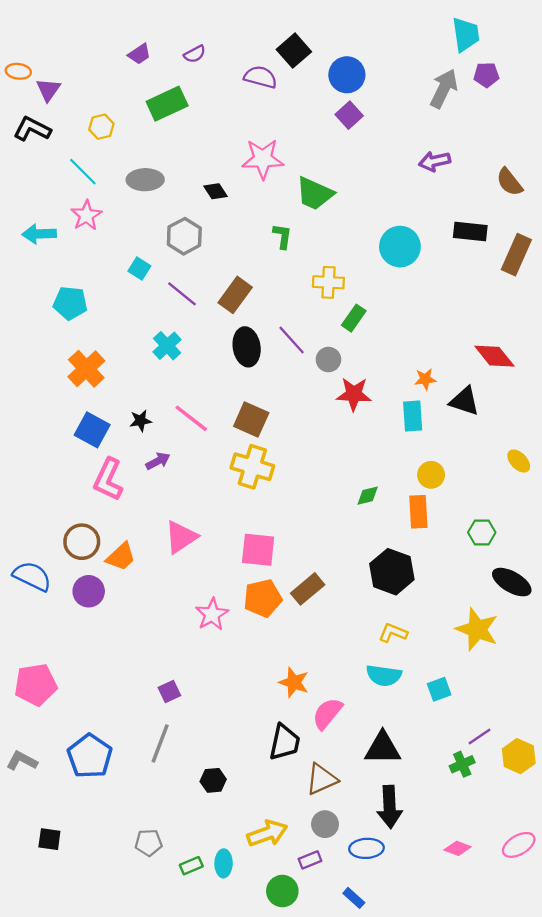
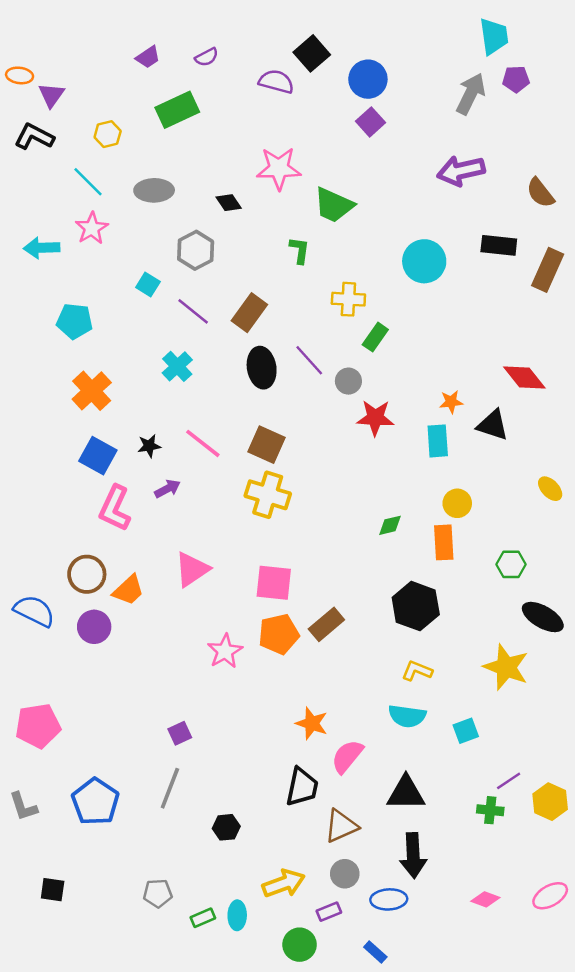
purple arrow: (435, 161) -> (461, 171), size x1.4
gray L-shape: (22, 761) -> (23, 807), turned -136
green cross: (462, 764) -> (490, 810), turned 30

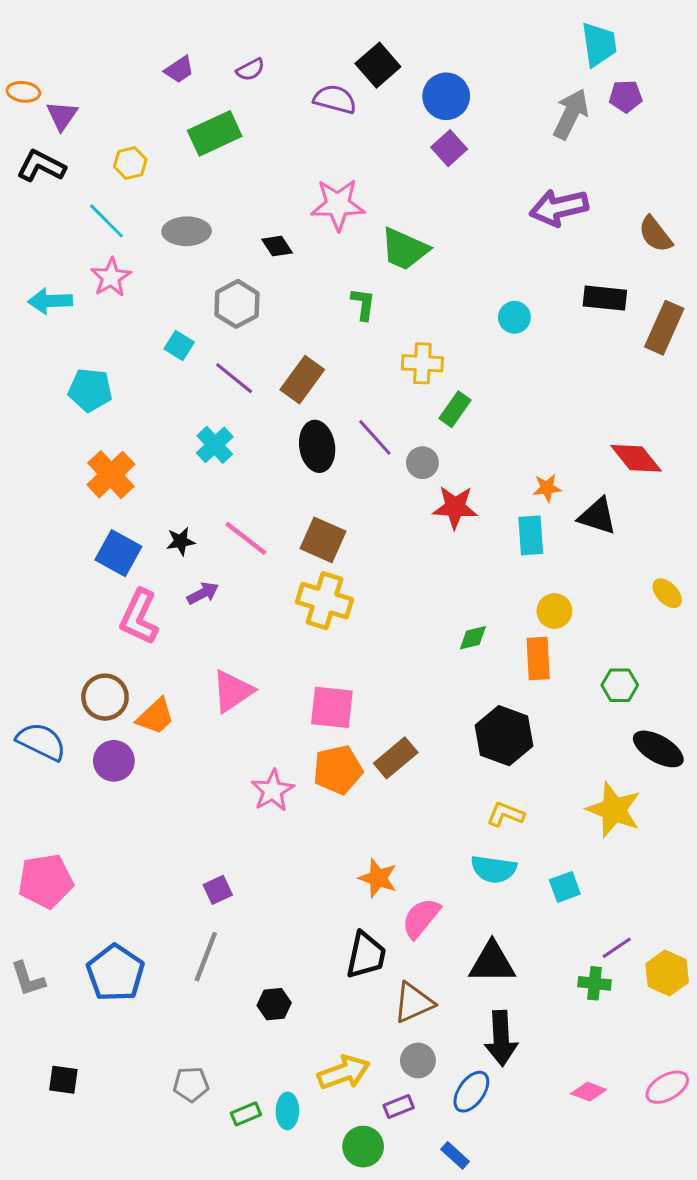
cyan circle: (424, 261) -> (514, 317), size x0.6
blue ellipse: (389, 899) -> (471, 1092), turned -52

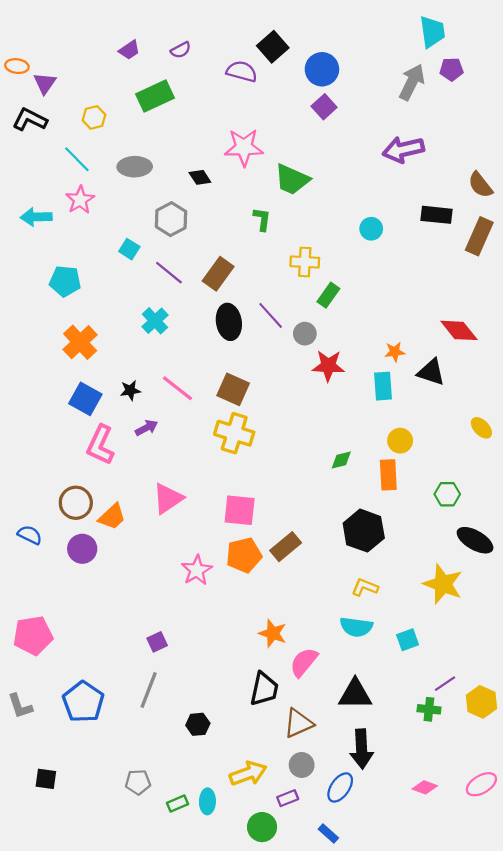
brown semicircle: (655, 234) -> (480, 185), moved
blue semicircle: (41, 742) -> (30, 535), size x0.7

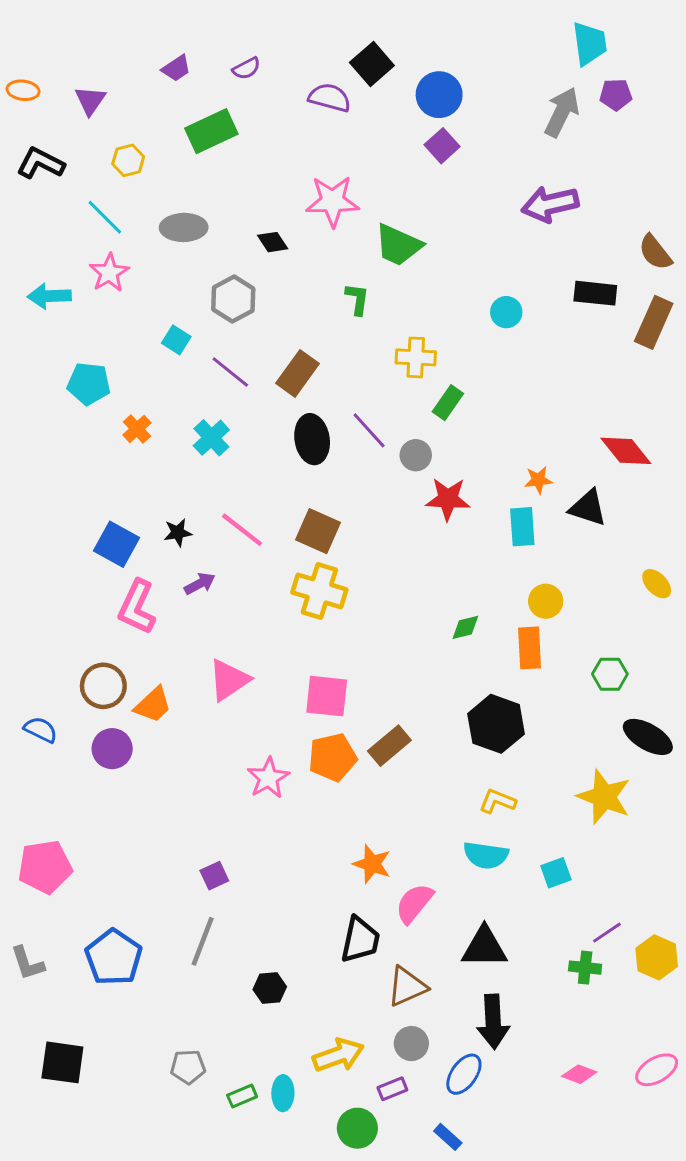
purple triangle: (45, 83) -> (90, 100), moved
orange cross: (80, 342) -> (137, 429), moved, size x0.6
black square: (46, 779) -> (62, 1062), size x1.5

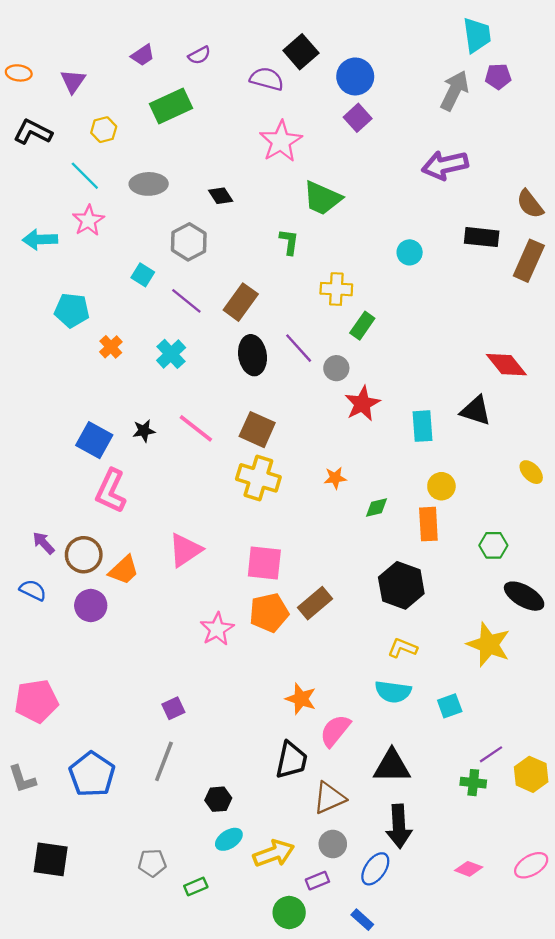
pink star: (333, 201) -> (281, 141), moved, turned -30
orange star: (538, 480) -> (335, 478), moved
red star: (448, 499) -> (362, 404), turned -30
purple arrow: (200, 584) -> (44, 543), moved, turned -105
cyan ellipse: (283, 1093) -> (229, 839), moved, turned 56

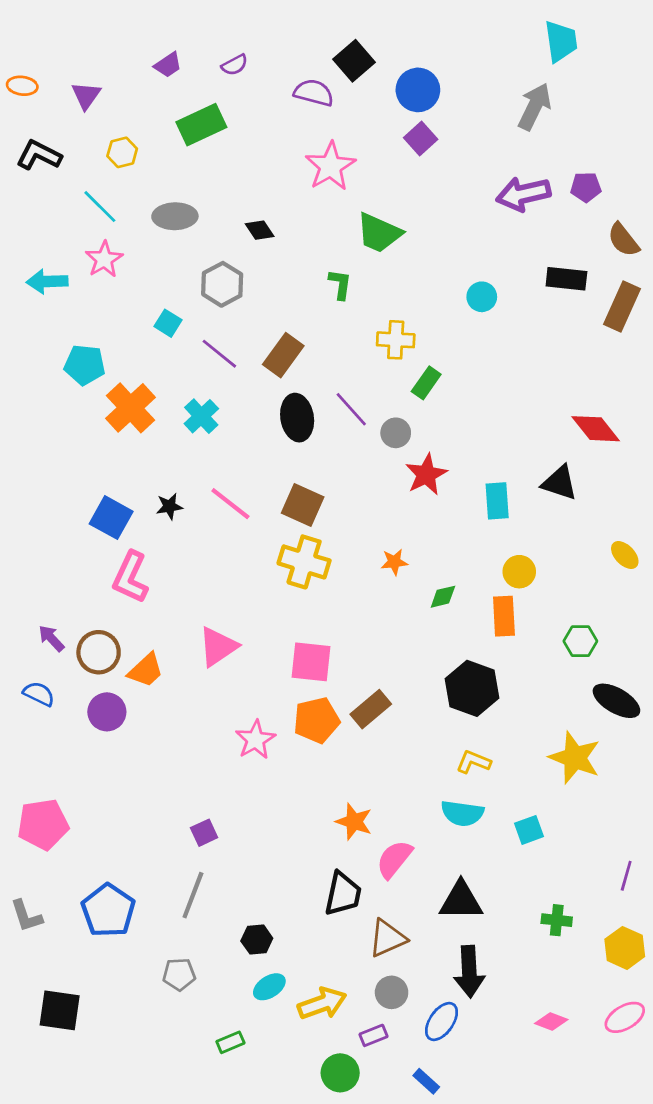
purple pentagon: (498, 76) -> (586, 187), moved
orange cross: (111, 347) -> (130, 408), size x1.8
purple line: (491, 754) -> (626, 876), moved, turned -40
yellow hexagon: (531, 774) -> (625, 948), moved
gray pentagon: (152, 863) -> (179, 974), moved

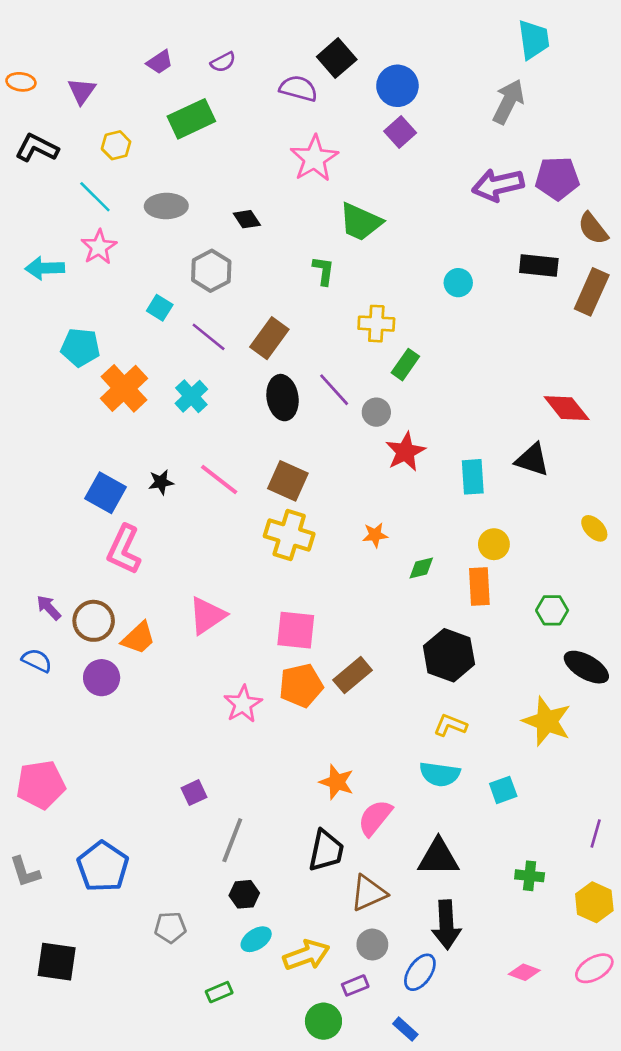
purple pentagon: (586, 187) -> (557, 178), size x1.5
gray line: (193, 895) -> (232, 840), moved

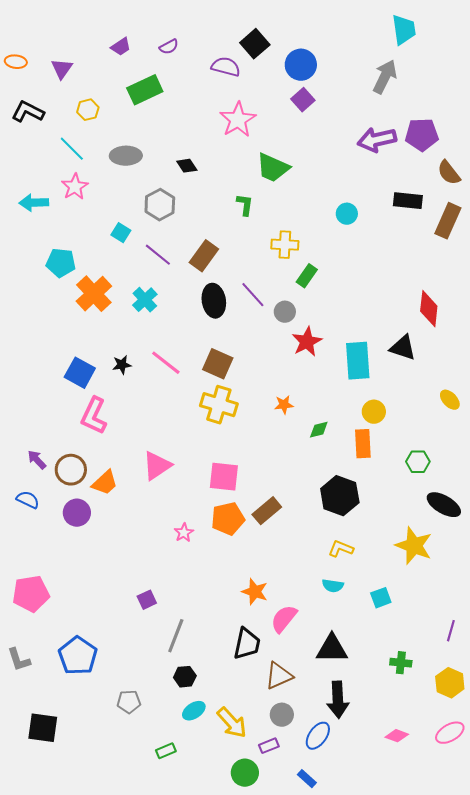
red diamond: (567, 408) -> (429, 309), turned 45
cyan rectangle: (473, 477) -> (358, 361), size x1.4
pink star: (243, 704) -> (184, 533), size x0.7
cyan semicircle: (440, 774) -> (333, 586), size x0.7
yellow arrow: (306, 955) -> (232, 723), turned 68

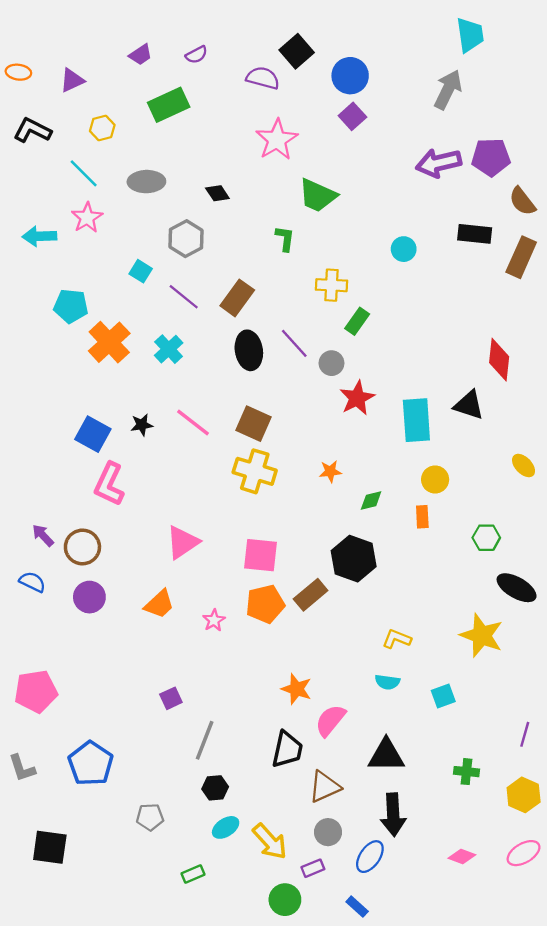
purple triangle: (62, 69) -> (72, 80), turned 30
orange rectangle: (363, 444) -> (422, 517), size x0.7
orange trapezoid: (105, 483) -> (159, 604), moved
black hexagon: (340, 496) -> (354, 559), moved

